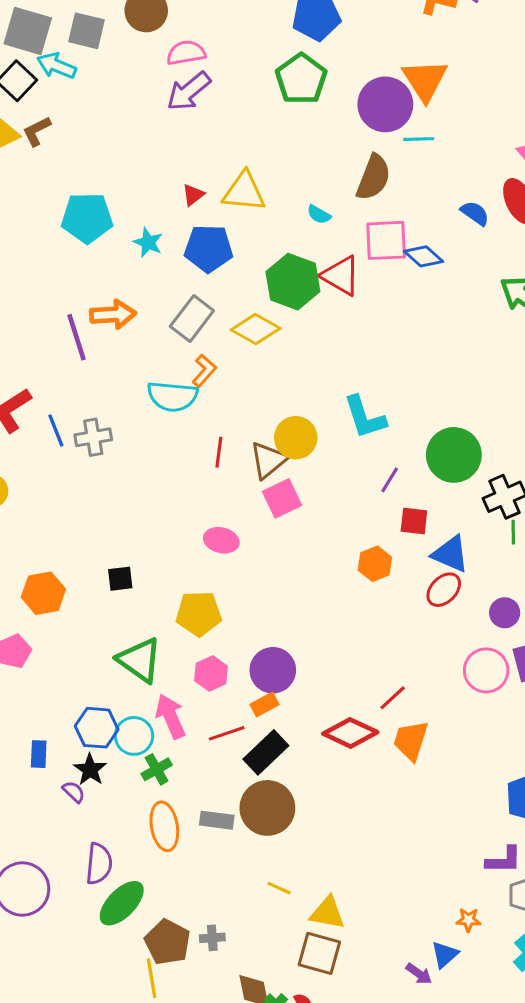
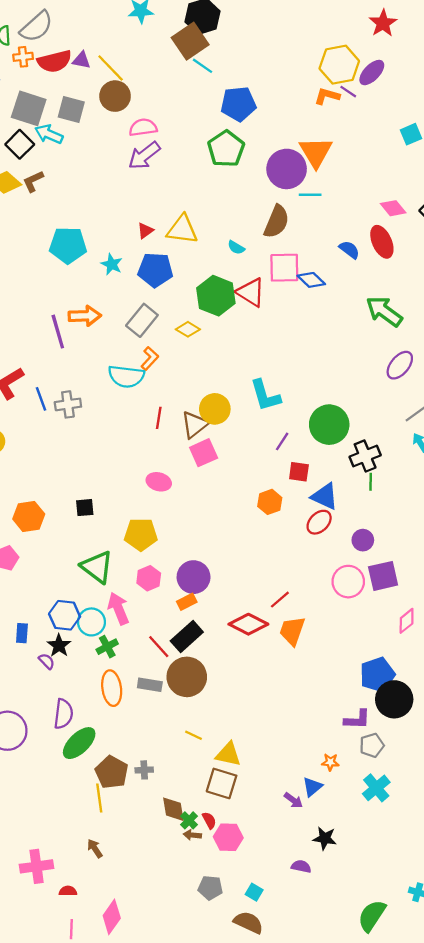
yellow diamond: (256, 329) -> (188, 329), size x0.7
red line: (227, 733) -> (159, 647), moved, turned 65

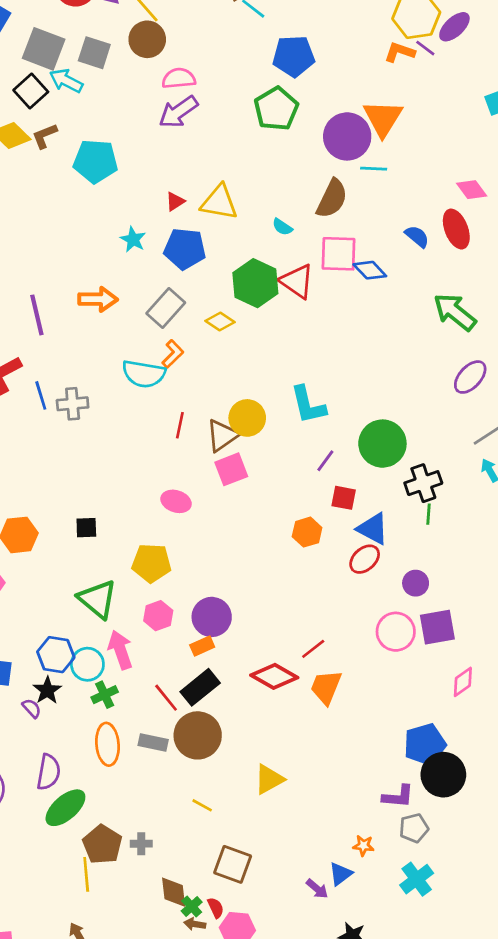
cyan pentagon: (68, 245) -> (96, 161), moved
purple line: (58, 332) -> (37, 315), moved
yellow triangle: (228, 754) -> (269, 779), moved, turned -44

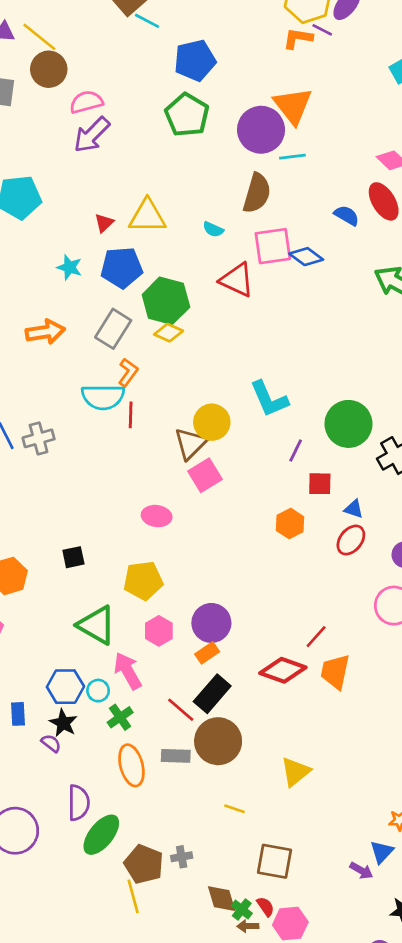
green hexagon: (255, 283) -> (166, 301), moved
red line: (180, 425) -> (131, 415), moved
blue triangle: (373, 529) -> (354, 509), size x0.6
cyan circle: (87, 664) -> (98, 691), size x0.7

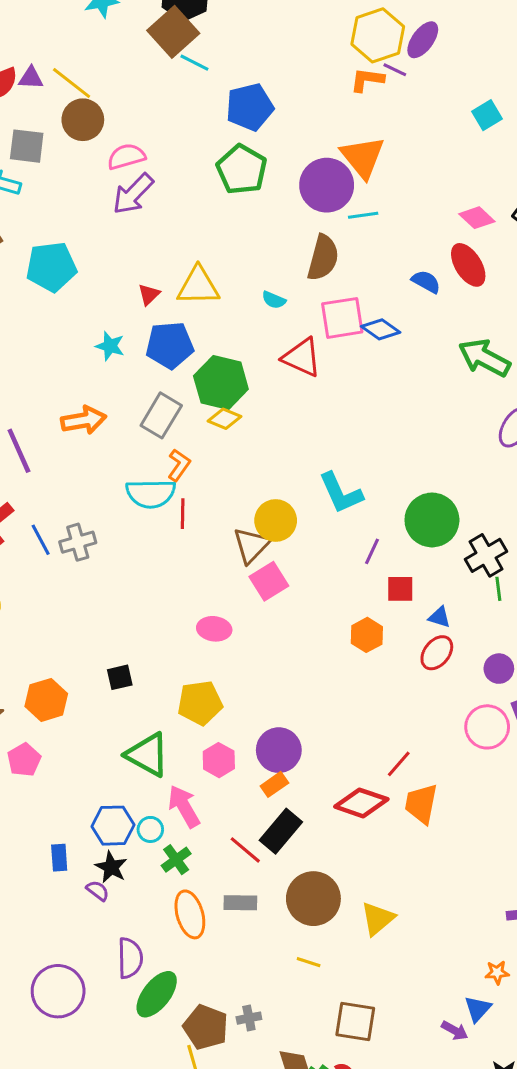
brown circle: (218, 741) -> (313, 899), moved

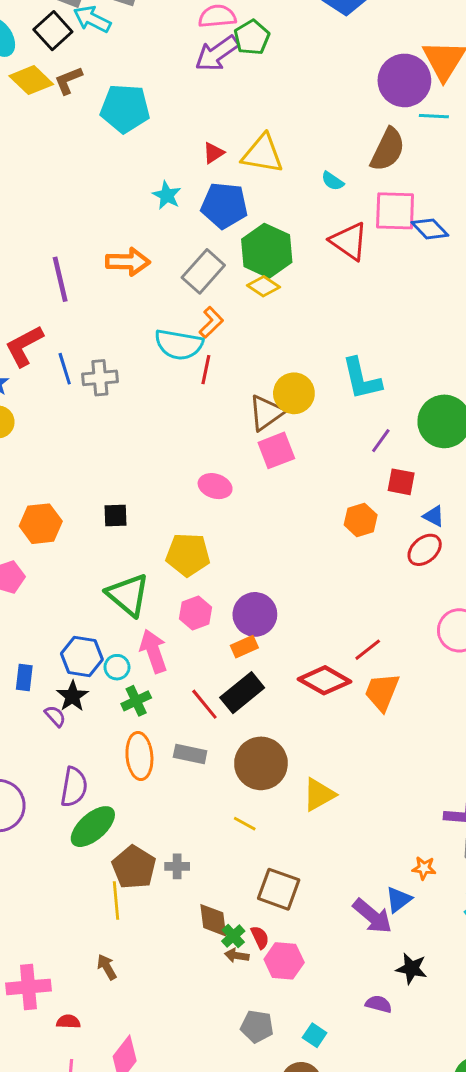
green pentagon: (242, 169) -> (252, 37), moved, size x0.7
purple arrow: (455, 1031) -> (372, 916), size x1.6

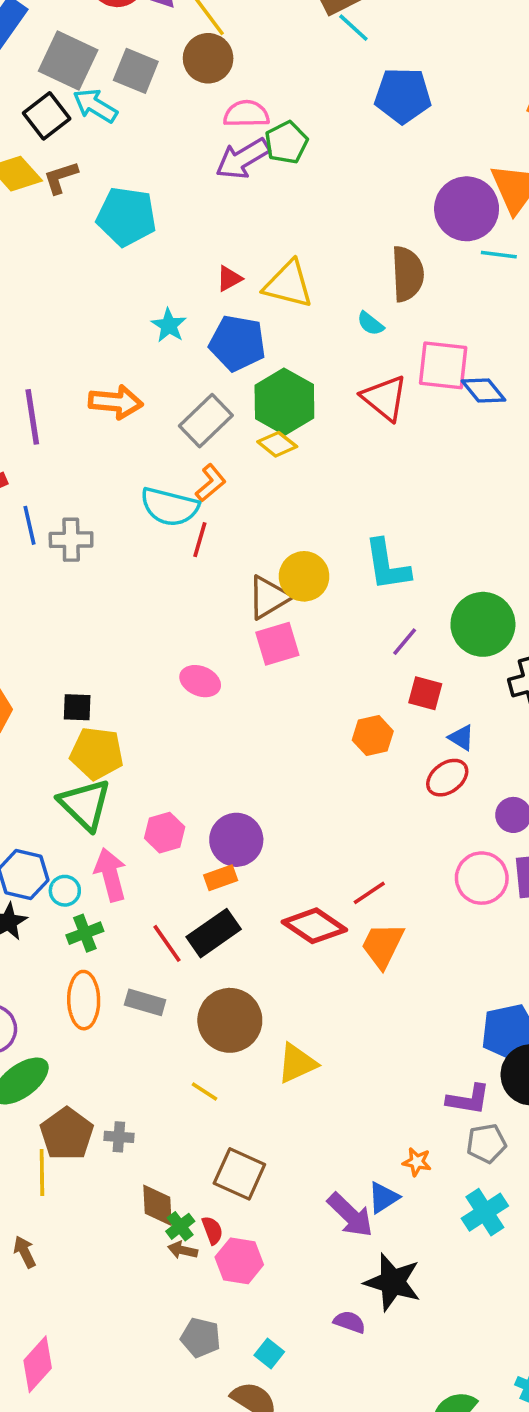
brown semicircle: (388, 150) -> (408, 274), moved, turned -33
yellow pentagon: (188, 555) -> (97, 753), moved
black star: (412, 969) -> (393, 1282), size x1.5

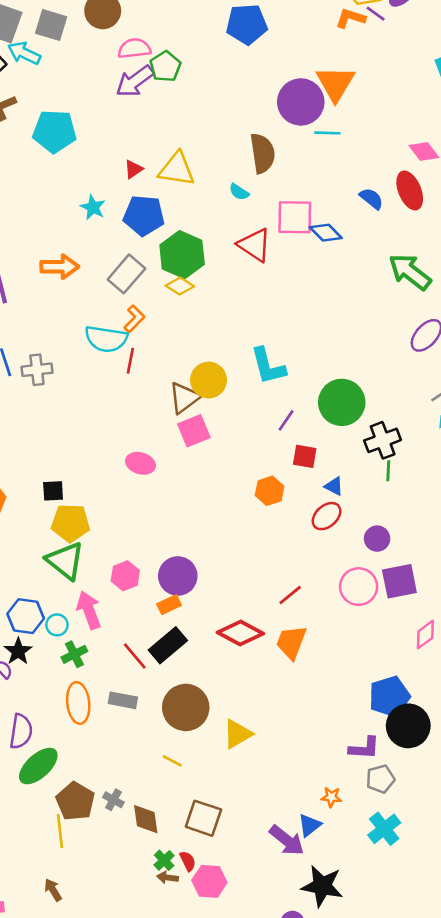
red line: (369, 893) -> (290, 595), moved
gray cross: (119, 1137) -> (113, 800), turned 30
brown diamond: (157, 1205) -> (146, 819), moved

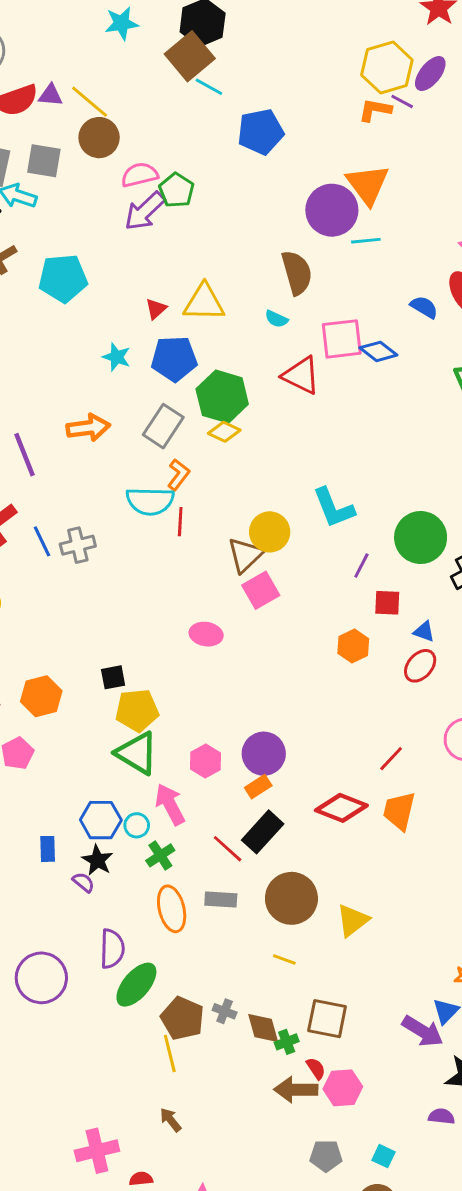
green cross: (164, 860) -> (287, 1042), moved, turned 30
brown arrow: (168, 878) -> (296, 1090), size x1.8

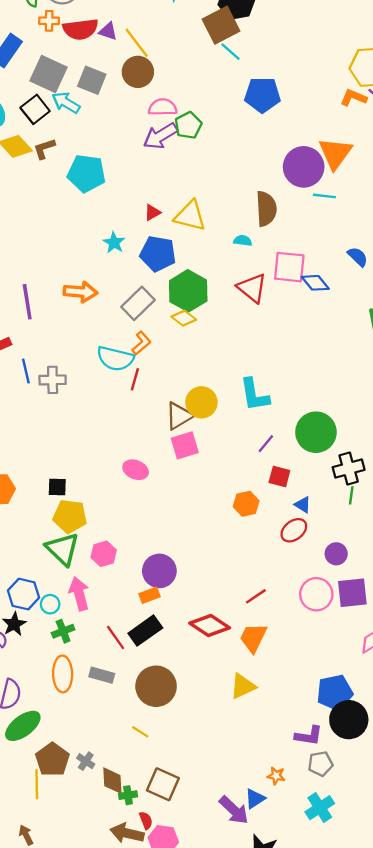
cyan semicircle: (276, 319) -> (243, 241), turned 150
pink hexagon: (205, 761) -> (104, 554), moved
yellow triangle: (353, 920) -> (243, 686), moved

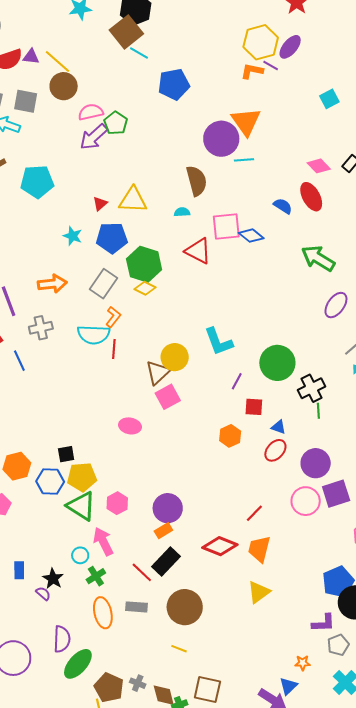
gray cross: (53, 380) -> (41, 328), moved
purple circle: (336, 554) -> (316, 463), size x1.5
blue hexagon: (24, 594) -> (50, 482), moved

